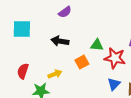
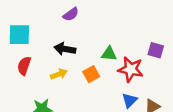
red semicircle: (23, 71) -> (24, 66), moved
yellow arrow: (55, 74) -> (59, 74), moved

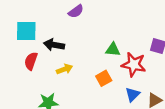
black arrow: (65, 49) -> (54, 45), moved
orange square: (91, 74) -> (104, 78), moved

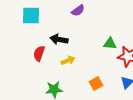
cyan square: (26, 31) -> (31, 15), moved
orange square: (104, 78) -> (96, 83), moved

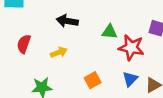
black arrow: (59, 39) -> (67, 21), moved

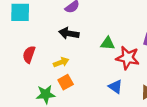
blue triangle: (130, 79) -> (115, 87), moved, turned -40
orange square: (93, 80) -> (66, 82), moved

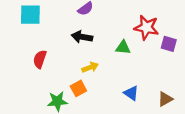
red star: (128, 58) -> (146, 27), moved
yellow arrow: (61, 62) -> (90, 67), moved

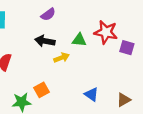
green triangle: (123, 47) -> (79, 40), moved
yellow arrow: (90, 67) -> (61, 58), moved

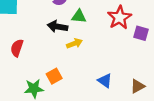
red star: (106, 32) -> (119, 18), turned 30
green triangle: (79, 40) -> (79, 16), moved

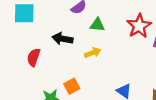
black arrow: (58, 27) -> (63, 39), moved

